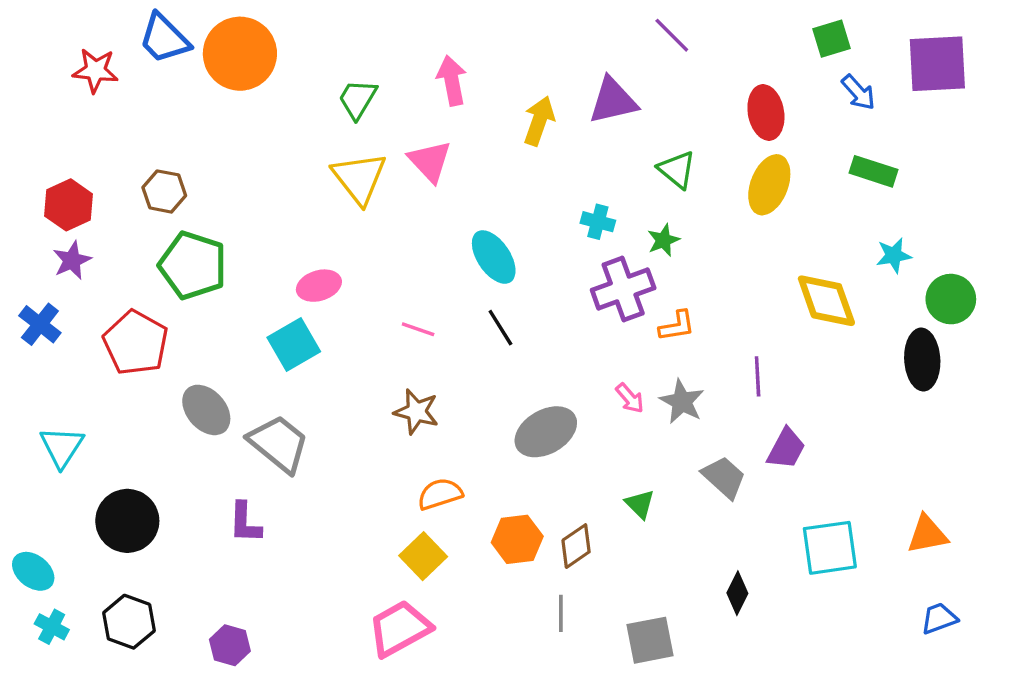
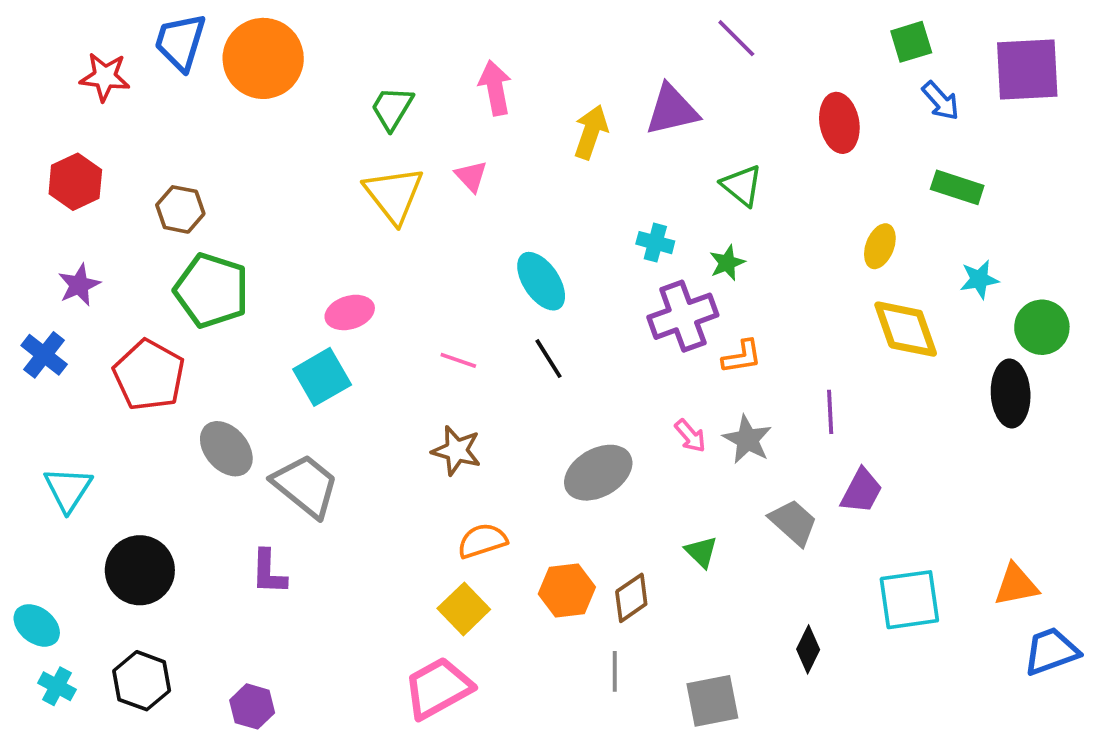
blue trapezoid: (164, 39) -> (180, 42), turned 62
pink triangle: (430, 161) -> (471, 176), size x0.7
yellow ellipse: (769, 185) -> (880, 246), moved, size x0.7
red hexagon: (69, 205) -> (75, 182), moved
blue trapezoid: (939, 618) -> (1051, 651), moved, size x1.4

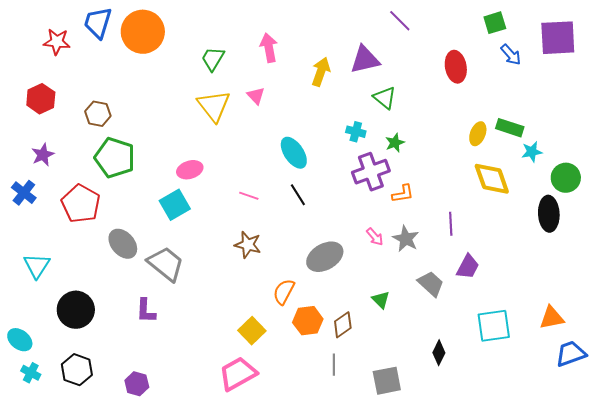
green triangle: (742, 185) -> (385, 98), moved
green rectangle: (957, 187) -> (510, 128), moved
orange semicircle: (482, 541) -> (284, 292), moved, turned -44

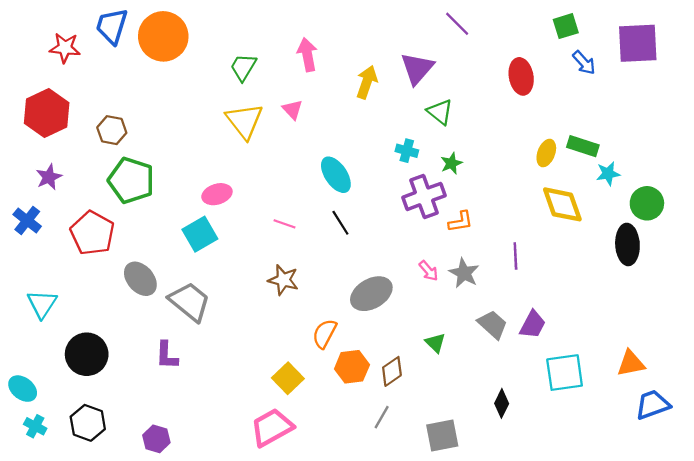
purple triangle: (365, 60) -> (417, 68), turned -36
red hexagon: (41, 99) -> (47, 113), size x1.4
purple trapezoid: (468, 267) -> (533, 325), moved
gray line: (334, 365) -> (382, 417), turned 30

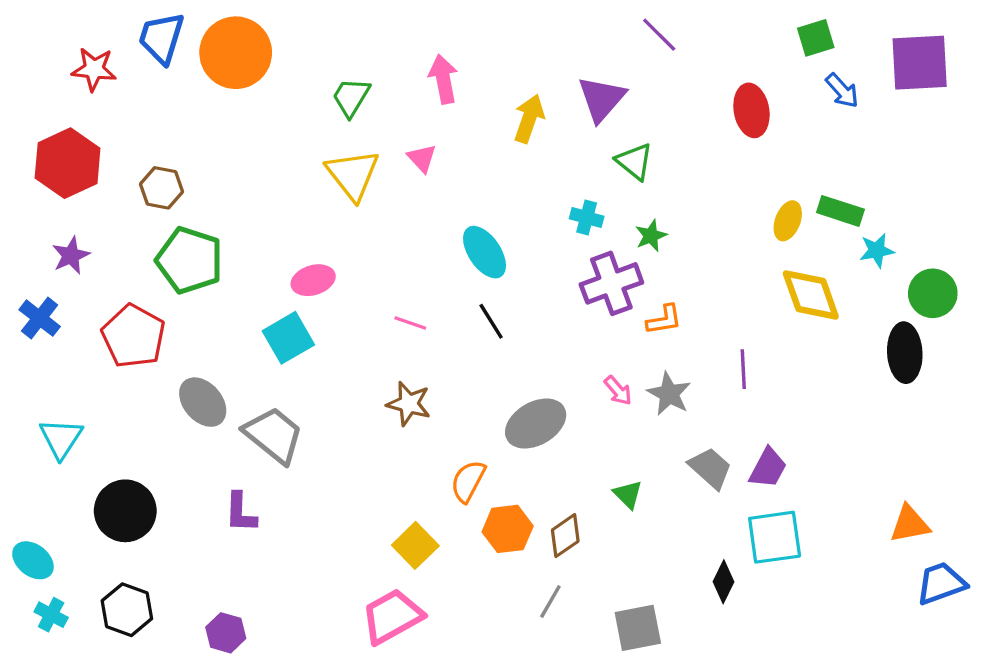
cyan square: (565, 373) -> (775, 537), moved

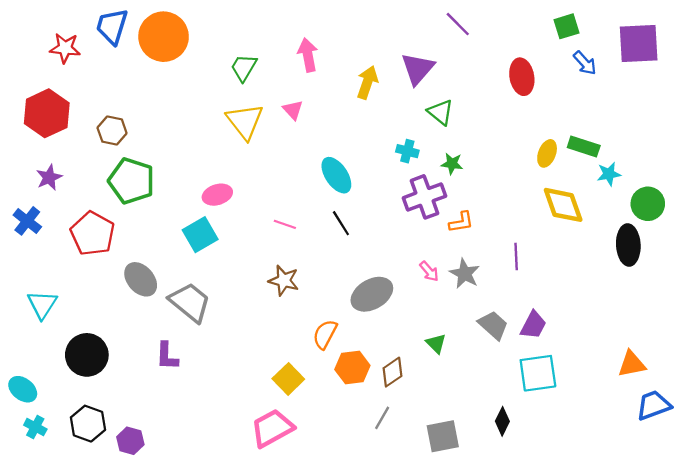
green star: (651, 236) -> (452, 164), turned 30
black diamond: (723, 582) -> (502, 421), moved
purple hexagon: (226, 633) -> (130, 441), moved

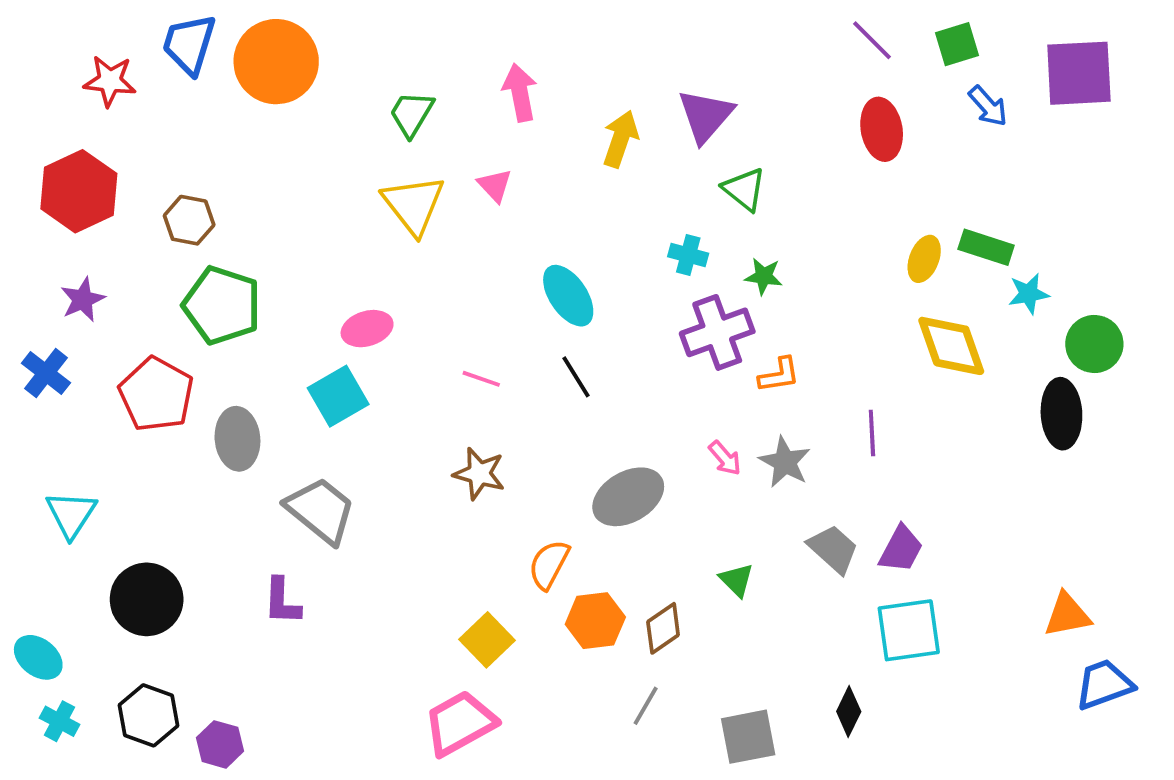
purple line: (458, 24) -> (872, 40), moved
gray ellipse: (141, 279) -> (237, 439), moved, turned 36

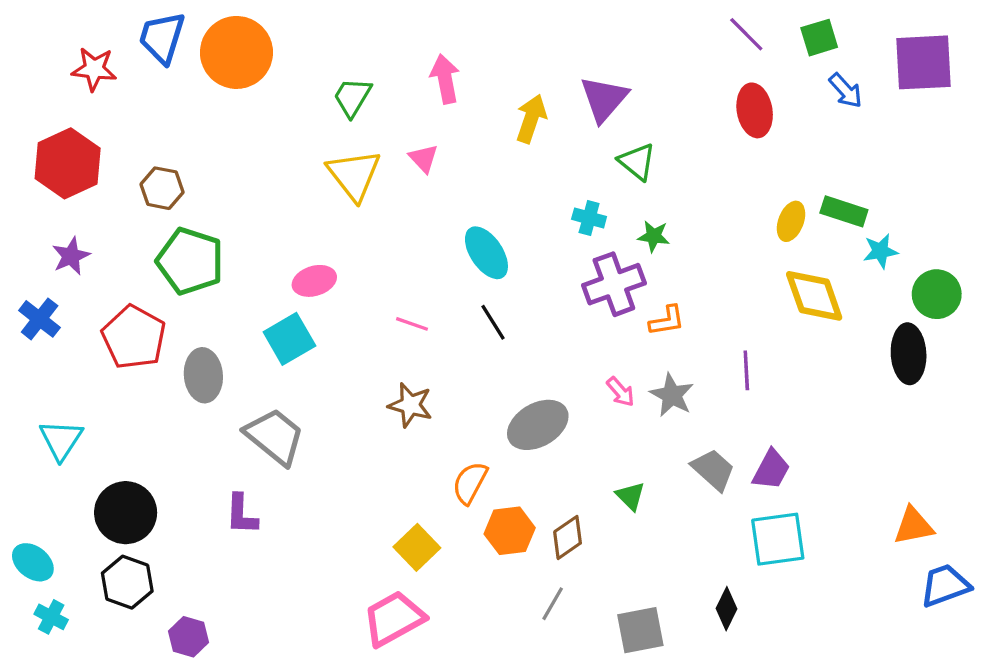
black hexagon: (148, 715) -> (127, 582), moved

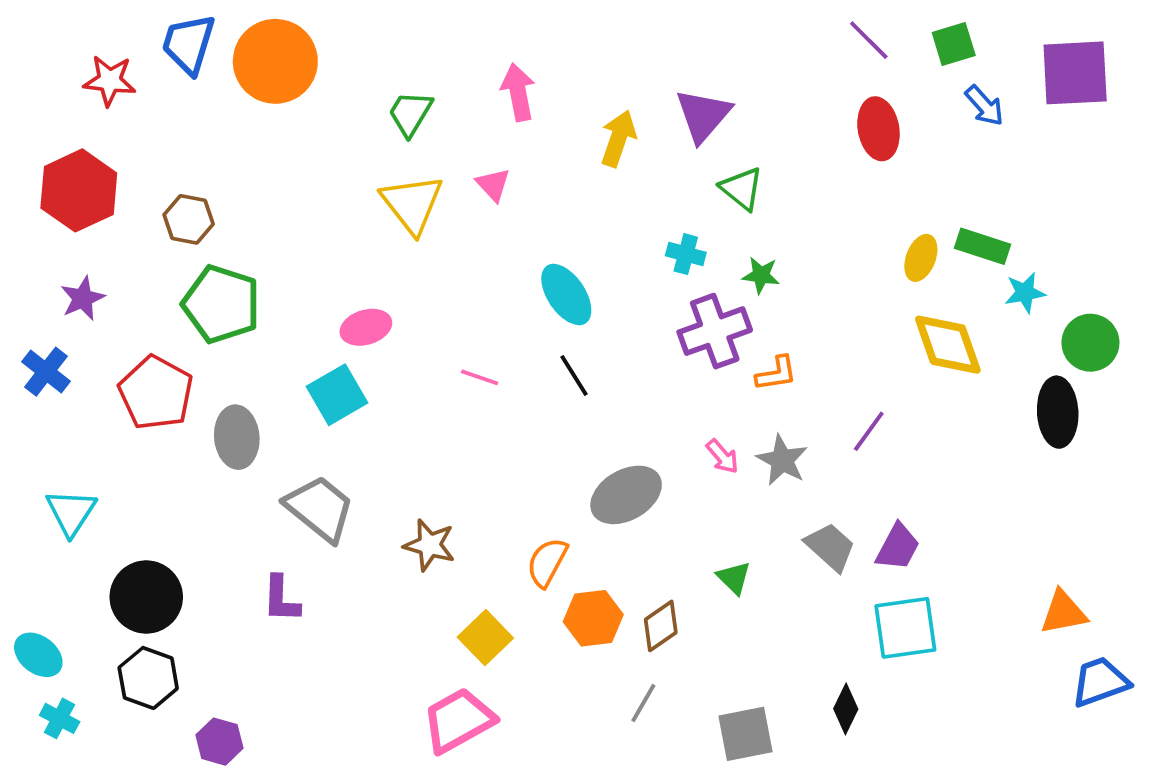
purple line: (746, 370) -> (869, 431), turned 39
brown star: (410, 405) -> (429, 545), moved

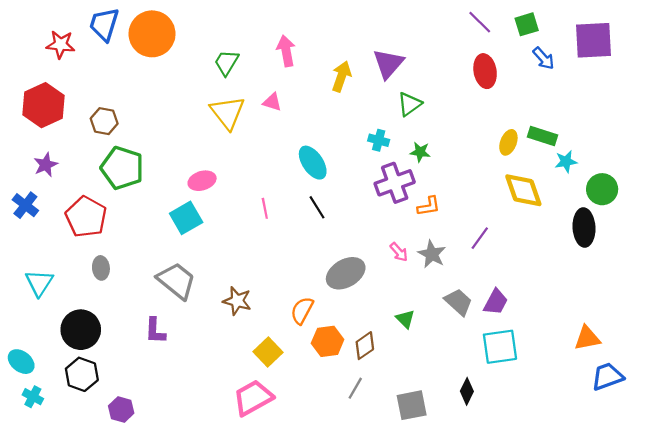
pink triangle: (493, 185) -> (272, 102), turned -30
green triangle: (742, 189) -> (410, 104), turned 45
pink line: (480, 377) -> (265, 208), turned 60
gray ellipse: (237, 437) -> (101, 268), moved, size x0.7

